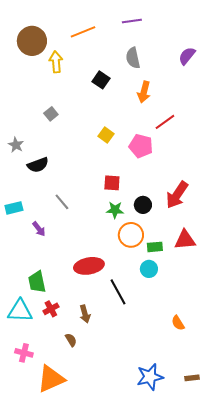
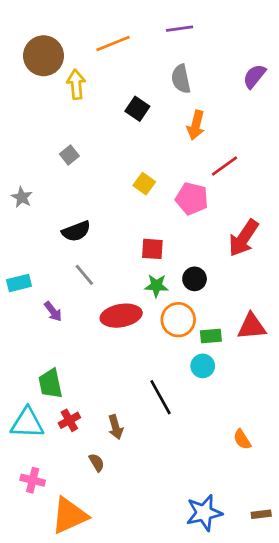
black semicircle: (38, 165) -> (76, 231), moved
red arrow: (177, 195) -> (243, 238), moved
red ellipse: (89, 266) -> (121, 316), moved

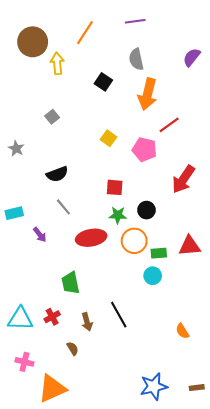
orange line: (113, 44) -> (85, 33), turned -35
orange arrow: (196, 125) -> (148, 94), size x1.4
green trapezoid: (50, 384) -> (71, 283), moved
black line: (161, 397) -> (119, 315), moved

